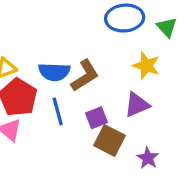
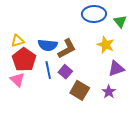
purple triangle: (137, 105) -> (116, 69), moved
purple square: (96, 118) -> (65, 72), moved, turned -32
purple star: (148, 158) -> (109, 92), moved

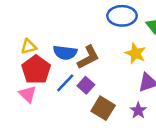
blue line: (48, 70) -> (65, 83), turned 54

